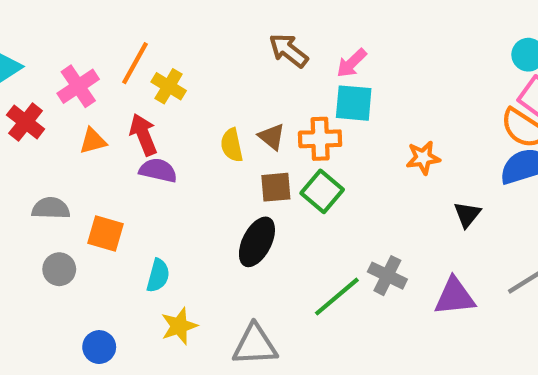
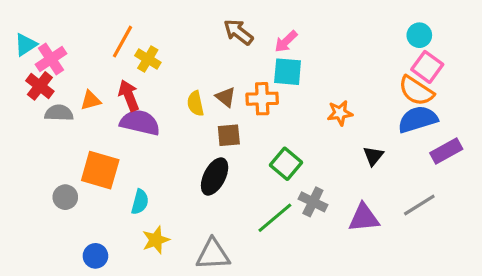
pink cross: (78, 86) -> (51, 59), moved
purple semicircle: (158, 170) -> (140, 123), size x1.4
green square: (322, 191) -> (286, 164), moved
gray semicircle: (51, 208) -> (59, 113), moved
orange square: (106, 233) -> (100, 170), size x1.4

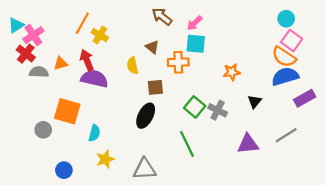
brown triangle: (226, 97) -> (152, 47), moved
gray cross: (313, 202) -> (218, 110), moved
green line: (275, 218) -> (187, 144), turned -76

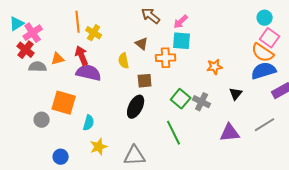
orange line: (82, 23) -> (78, 22), turned -35

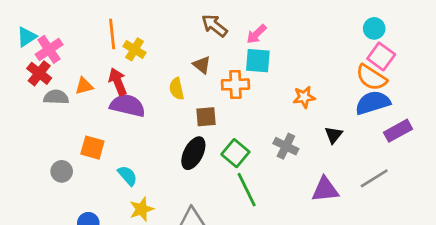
green square: (181, 99) -> (235, 153), moved
orange square: (64, 103) -> (92, 148), size x0.7
cyan semicircle: (89, 123) -> (128, 176), turned -56

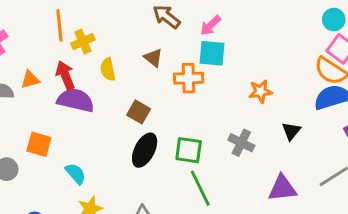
yellow cross: (135, 49) -> (83, 42), turned 35
yellow semicircle: (177, 89) -> (108, 69), moved
brown square: (206, 117) -> (139, 112), moved, turned 35
green square: (235, 153) -> (189, 150), turned -32

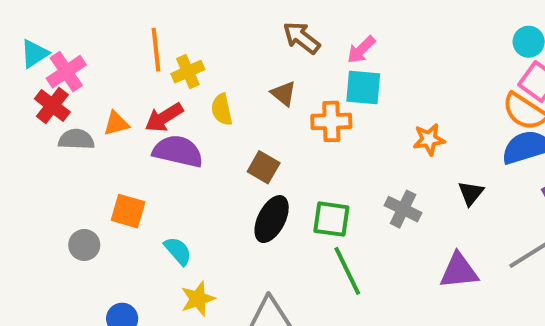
red arrow: (65, 75) -> (164, 117), turned -100

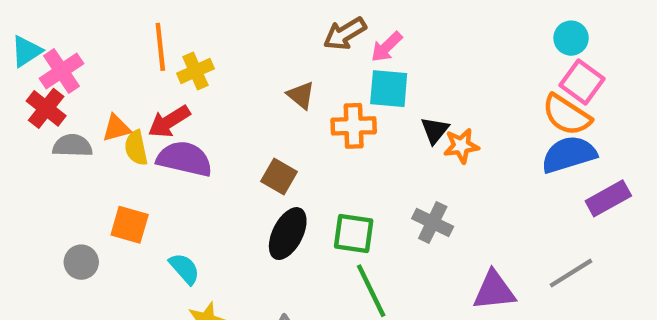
brown arrow: (301, 38) -> (345, 34), moved, turned -69
yellow semicircle: (222, 109) -> (136, 148), moved
black triangle: (471, 193) -> (435, 130), moved

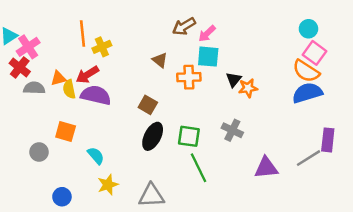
purple rectangle: (608, 198) -> (328, 140), moved, turned -55

